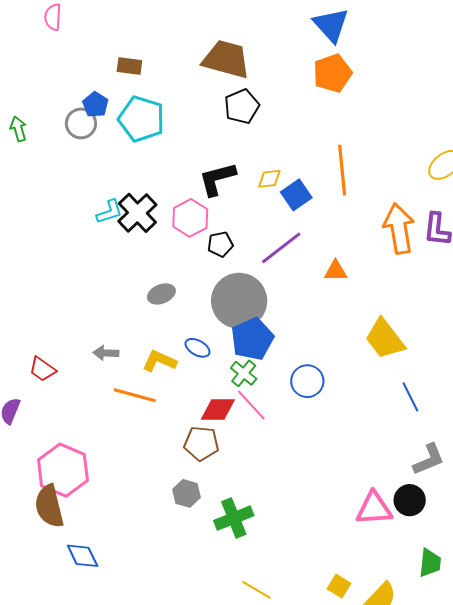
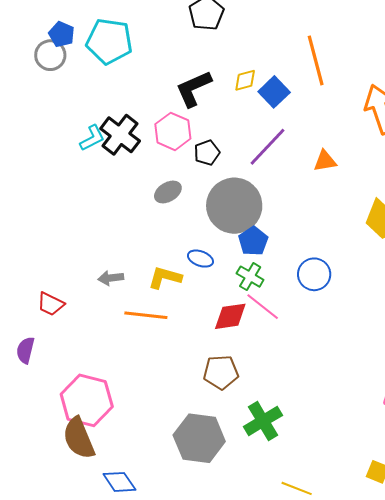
gray ellipse: (161, 294) -> (168, 192), moved
blue pentagon: (252, 339) -> (253, 241), size x0.7
brown pentagon: (201, 443) -> (221, 372), moved
gray hexagon: (187, 493) -> (199, 438), moved, size x1.8

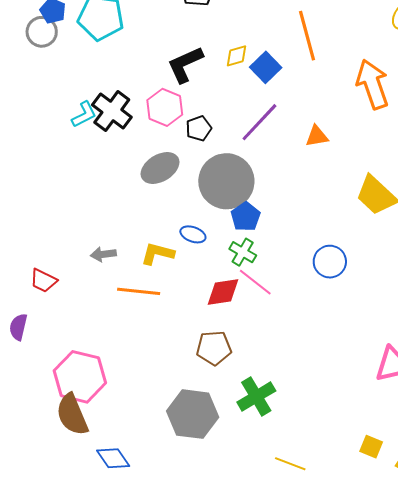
gray ellipse: (168, 192) -> (160, 168), size x1.4
blue circle: (314, 274) -> (330, 262), moved

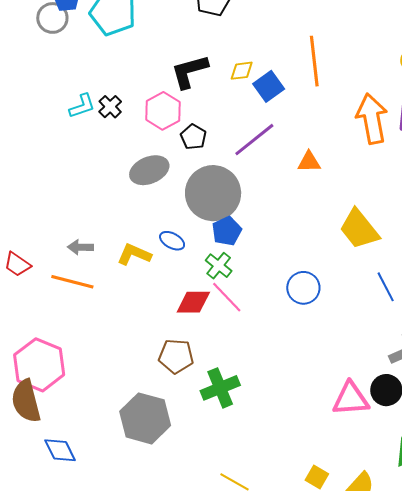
black cross: (112, 111) -> (110, 107), size x0.6
black pentagon: (199, 128) -> (193, 137), turned -30
orange line: (139, 291) -> (72, 282), moved
green cross: (256, 396) -> (220, 388), moved

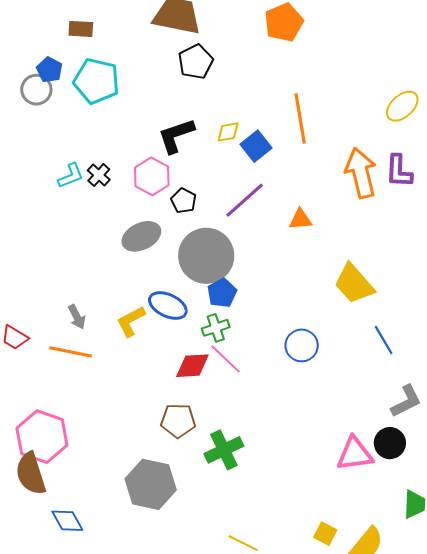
blue ellipse: (172, 241) -> (168, 306), size x1.5
gray arrow: (80, 247) -> (77, 317), turned -115
yellow L-shape: (134, 254) -> (131, 321), turned -48
green cross: (219, 266) -> (216, 328), turned 36

